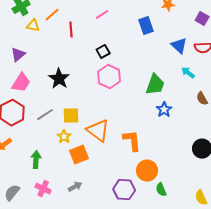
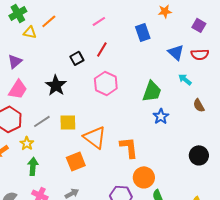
red line: (71, 30) -> (102, 49), moved, turned 35
black square: (103, 52) -> (77, 58), moved
yellow star: (64, 137) -> (27, 143), moved

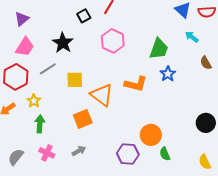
gray line: (42, 121) -> (48, 69), moved
orange L-shape: (129, 147) -> (136, 84), moved, turned 110
black circle: (199, 155) -> (206, 123), moved

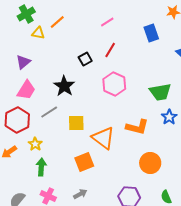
green trapezoid: (159, 49) -> (160, 92), turned 60
orange circle: (151, 135) -> (150, 163), moved

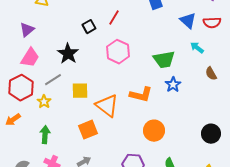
yellow star: (35, 144) -> (44, 102), moved

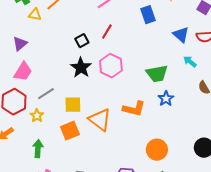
black star: (68, 54) -> (81, 68), moved
orange square: (88, 130) -> (70, 131), moved
orange circle: (154, 131) -> (157, 150), moved

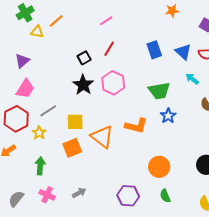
blue rectangle: (148, 15) -> (154, 50), moved

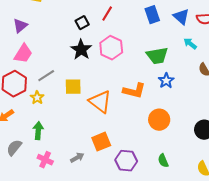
orange square: (72, 148) -> (101, 142), moved
orange circle: (159, 167) -> (159, 120), moved
gray semicircle: (16, 199) -> (14, 148), moved

